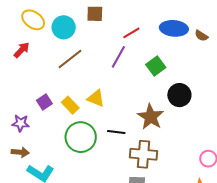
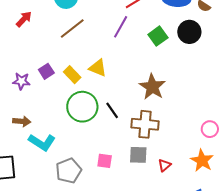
black circle: (179, 95) -> (189, 32), moved
purple star: (21, 123) -> (21, 81), moved
black line: (116, 132) -> (112, 110), moved, turned 48

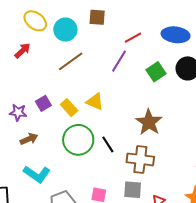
brown arrow: (22, 121) -> (29, 139), moved, turned -30

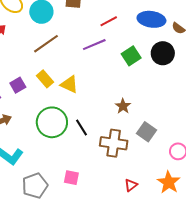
purple line: (119, 61) -> (94, 45), turned 35
yellow rectangle: (69, 108) -> (45, 79), moved
brown star: (149, 122) -> (123, 106), size x0.6
gray square: (133, 190) -> (147, 132), moved, turned 30

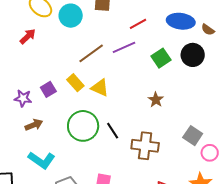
brown line: (46, 44) -> (91, 53), moved
brown star: (123, 106) -> (156, 100), moved
gray square: (147, 132) -> (193, 136), moved

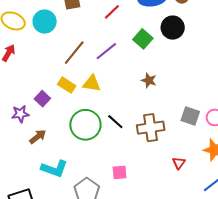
purple line: (124, 47) -> (106, 51), moved
gray square: (193, 136) -> (190, 116), moved

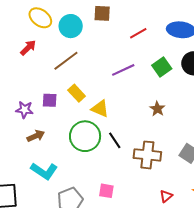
brown line: (74, 53) -> (66, 61), moved
yellow triangle: (92, 83) -> (100, 109), moved
purple square: (42, 99) -> (50, 100), turned 35

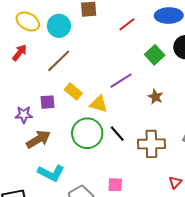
purple line: (123, 70) -> (121, 81), moved
brown arrow: (36, 136) -> (38, 139), size x1.4

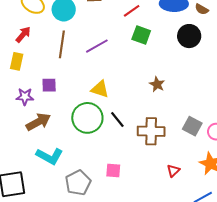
green square: (155, 55) -> (141, 35), moved, turned -30
brown line: (59, 61) -> (62, 44), turned -40
purple line: (121, 81) -> (97, 46), moved
yellow rectangle: (73, 92) -> (17, 61), moved, turned 60

